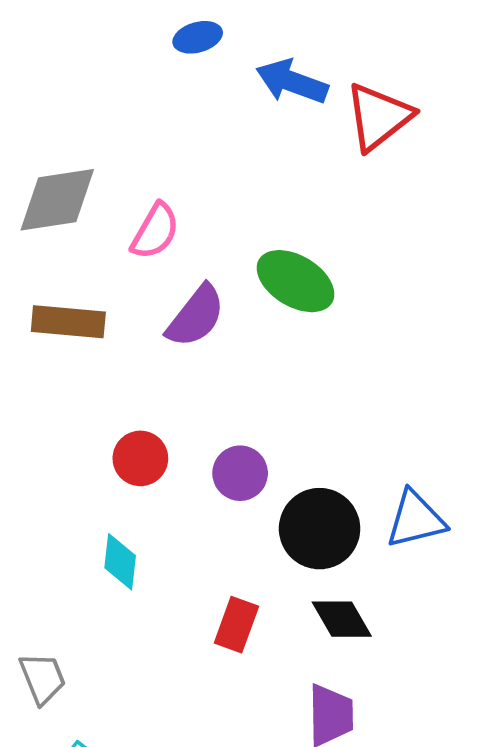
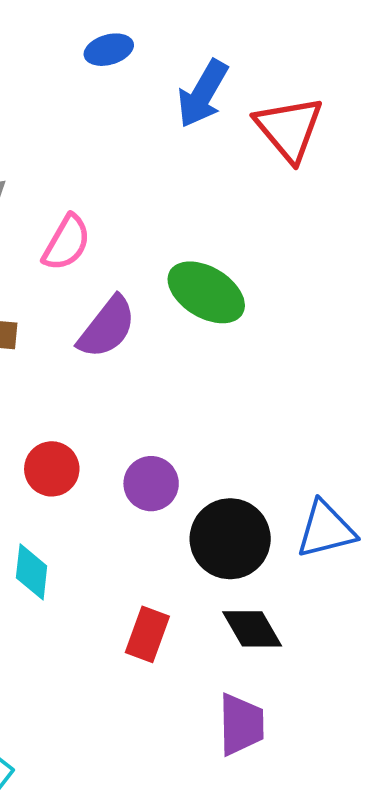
blue arrow: (292, 82) -> (203, 94), turned -80
red triangle: (379, 117) -> (289, 129), turned -32

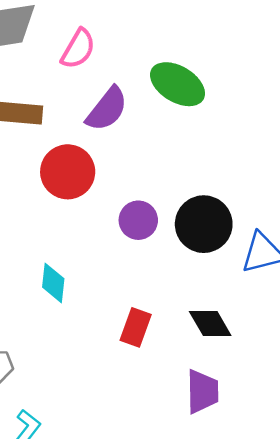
red circle: (52, 469) -> (68, 172), moved, size x1.4
black circle: (230, 539) -> (204, 224), moved

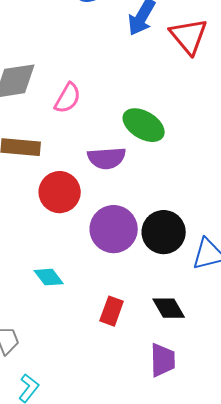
purple semicircle: (107, 109) -> (107, 158), moved, turned 48
purple circle: (138, 220) -> (114, 229), size x1.6
cyan diamond: (53, 283) -> (49, 277), turned -44

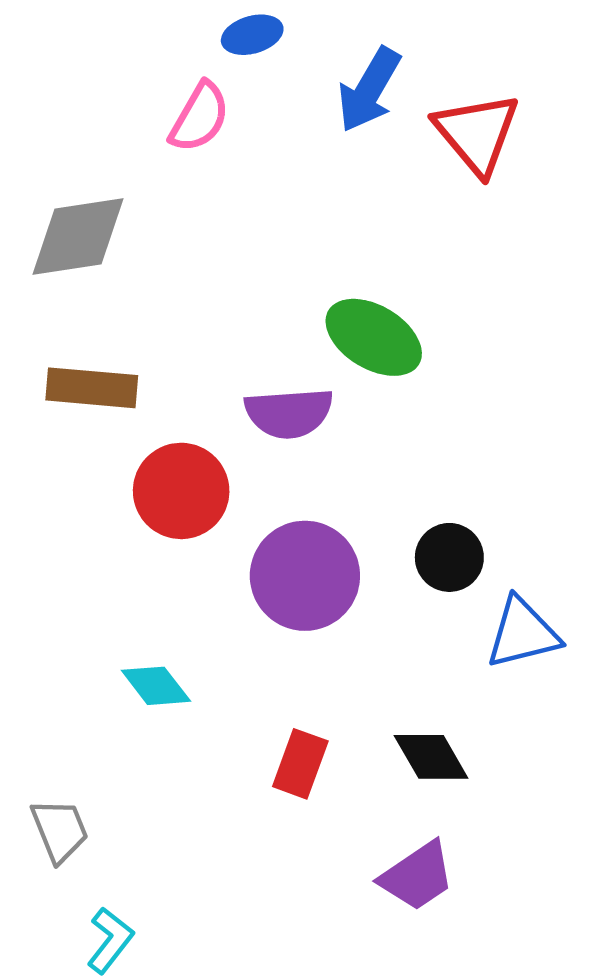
pink semicircle: (68, 98) -> (199, 117), moved
black circle: (164, 232) -> (449, 557), moved, size x0.7
purple trapezoid: (163, 360) -> (417, 876), turned 57

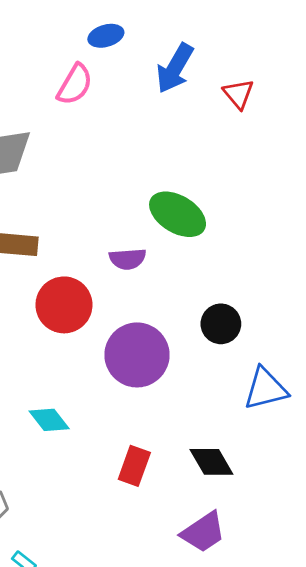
red triangle: (477, 133) -> (238, 94), size x0.6
purple semicircle: (289, 413) -> (128, 259), size x0.7
black circle: (449, 557) -> (221, 324), moved

